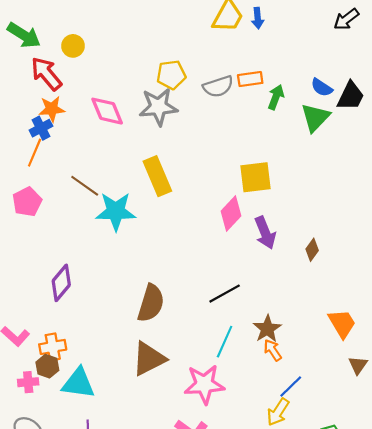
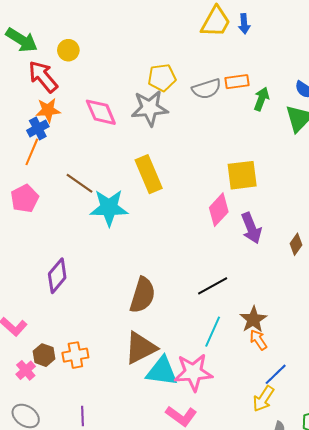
orange cross: (53, 347) -> (75, 355), moved
pink cross: (28, 382) -> (26, 370), turned -36
cyan triangle: (78, 383) -> (162, 371), moved

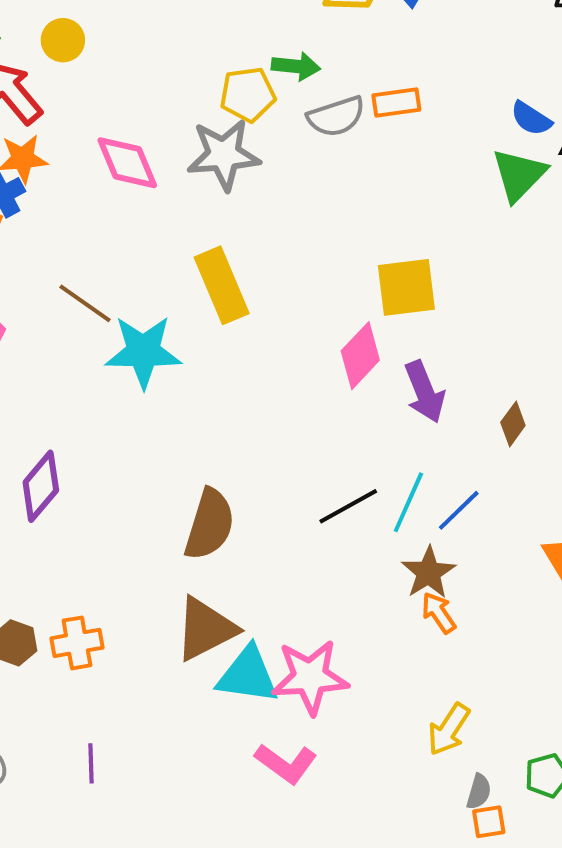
green arrow: (261, 99) -> (296, 66), moved, turned 75
cyan line: (213, 332) -> (408, 502), moved
blue line: (276, 374) -> (459, 510), moved

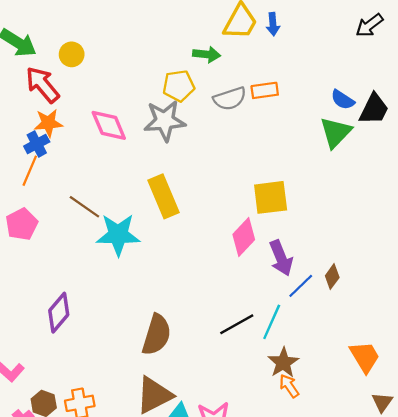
green arrow: (296, 66) -> (207, 54), moved
blue line: (459, 510) -> (301, 286), moved

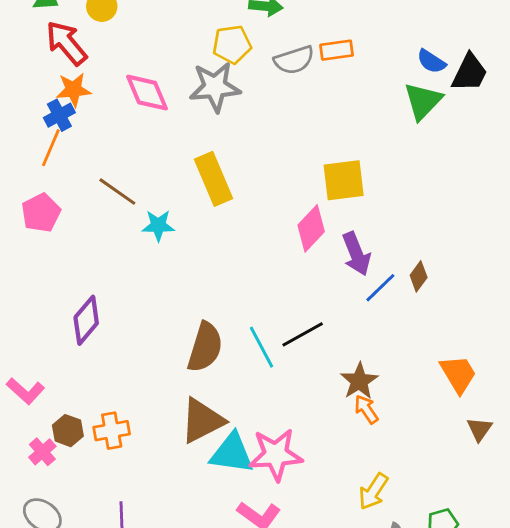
cyan star: (118, 235) -> (158, 226), size x0.6
cyan line: (272, 322) -> (262, 347), moved, turned -52

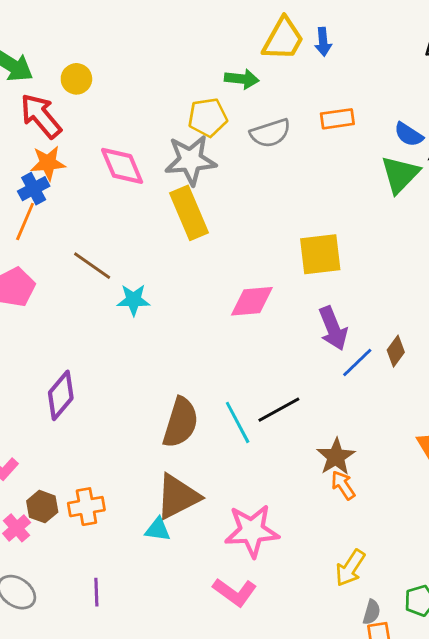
orange rectangle: (337, 50) -> (337, 119), moved
yellow rectangle: (214, 179) -> (189, 213), moved
pink diamond: (311, 228) -> (252, 301), moved, turned 42
cyan triangle: (232, 453) -> (158, 529), moved, size x0.6

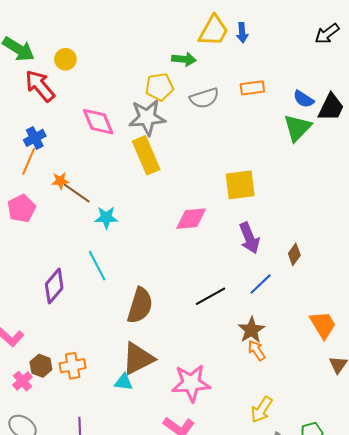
orange star: (48, 163) -> (60, 181), moved, size x0.7
blue line: (357, 363) -> (261, 284), moved
cyan line: (238, 422) -> (97, 266), moved

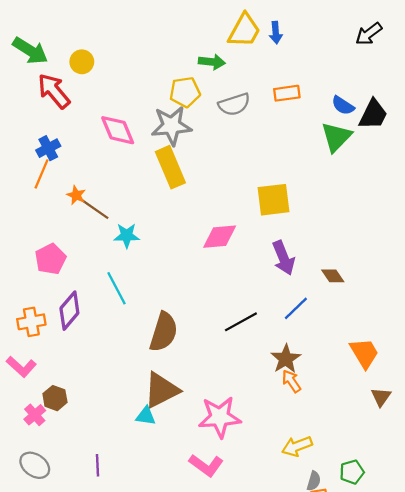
orange star: (60, 181) -> (76, 195), turned 30
pink pentagon: (21, 208) -> (50, 259), moved
brown diamond: (294, 254) -> (333, 276), turned -70
orange cross: (73, 366) -> (31, 322), moved
yellow arrow: (262, 410) -> (297, 446), turned 36

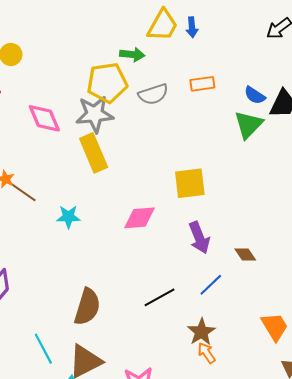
yellow pentagon: (185, 92) -> (107, 83), size x1.4
cyan star: (127, 236) -> (68, 217), moved
cyan line: (117, 288) -> (43, 349), moved

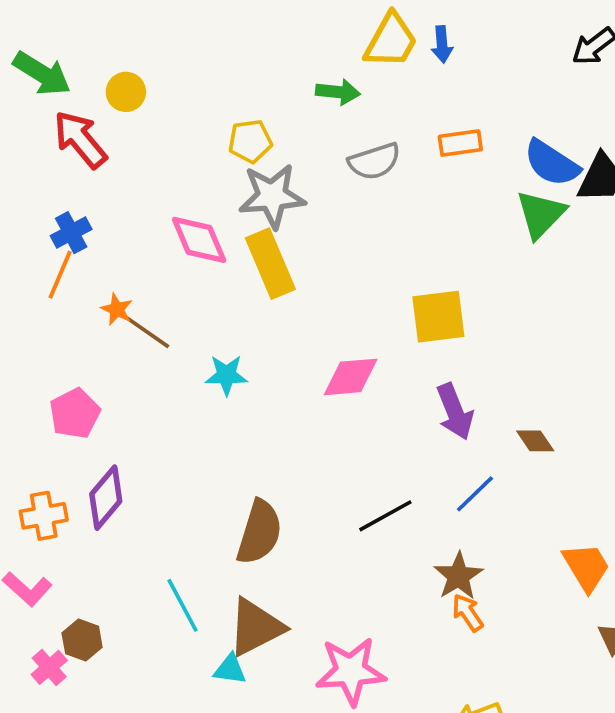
yellow pentagon: (107, 83) -> (250, 141), moved, size x0.6
blue semicircle: (255, 95) -> (552, 163), size x1.5
pink diamond: (44, 118) -> (199, 240), moved

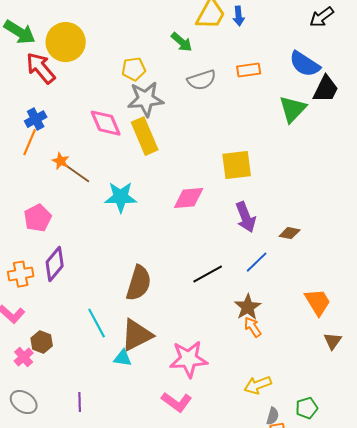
yellow circle: (126, 92) -> (66, 42), size x1.8
green arrow: (338, 92) -> (182, 42), turned 35
blue semicircle: (552, 163) -> (305, 64), moved
cyan star: (226, 375) -> (121, 197), size x1.4
brown diamond: (535, 441) -> (290, 233), turned -45

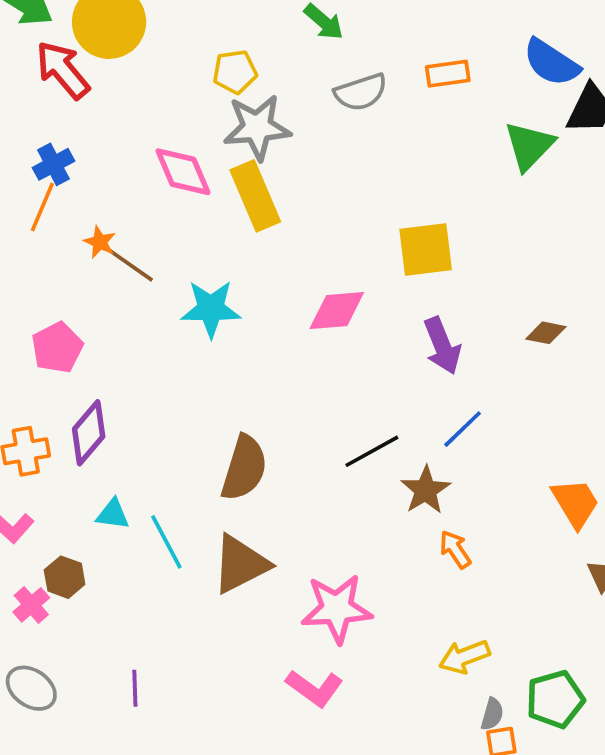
brown diamond: (290, 233) -> (546, 333), moved
brown star: (248, 307) -> (426, 490), moved
cyan triangle: (123, 358) -> (113, 514), moved
green pentagon: (307, 408) -> (555, 699), size x1.4

